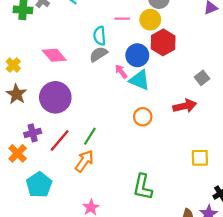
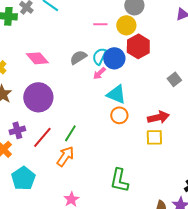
cyan semicircle: (100, 36) -> (99, 56), moved, turned 30
pink arrow: (121, 71) -> (99, 73), turned -96
cyan triangle: (139, 80) -> (116, 94), moved
red arrow: (185, 106) -> (158, 117), moved
yellow square: (200, 158) -> (154, 137), moved

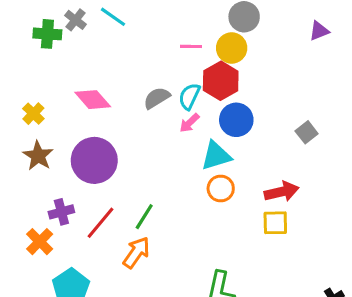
red hexagon: (138, 46) -> (221, 81), moved
blue circle: (114, 58) -> (236, 120), moved
cyan triangle: (116, 94) -> (216, 156), turned -40

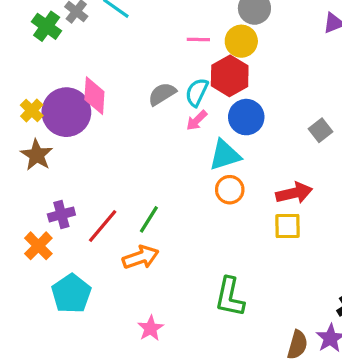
green cross: (47, 34) -> (47, 26), turned 32
pink diamond: (93, 100) -> (94, 96), turned 45
purple circle: (94, 160) -> (66, 112), moved
orange arrow: (136, 252) -> (141, 257), turned 36

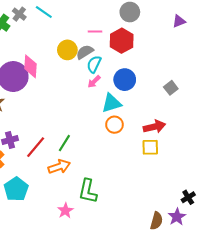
yellow circle: (241, 41) -> (67, 50), moved
red hexagon: (230, 76) -> (122, 41), moved
gray semicircle: (162, 94) -> (85, 52), moved
green L-shape: (230, 297) -> (88, 191), moved

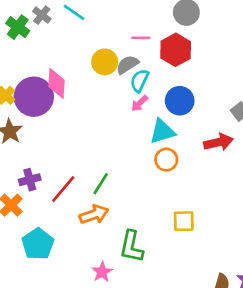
red arrow: (154, 127) -> (218, 142), moved
yellow square: (150, 147) -> (184, 221), moved

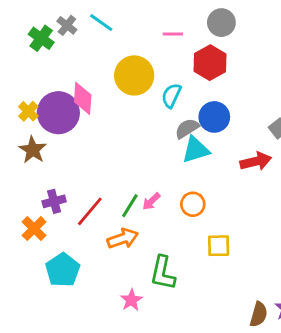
pink line: (141, 38) -> (173, 34), moved
yellow circle: (105, 62) -> (134, 75), size x1.4
gray semicircle: (127, 65) -> (187, 128), moved
pink arrow: (140, 103) -> (151, 201), moved
orange circle: (166, 160) -> (193, 204), moved

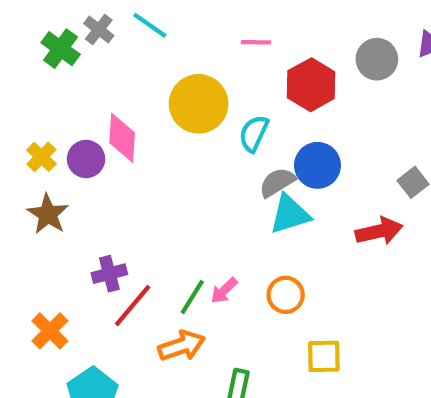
gray circle: (221, 23) -> (377, 59), moved
purple circle: (58, 113) -> (86, 159), size x0.6
purple cross: (54, 201) -> (109, 274), moved

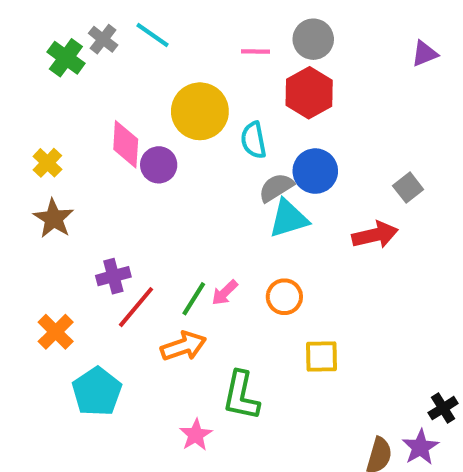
gray circle: (377, 59) -> (313, 39), moved
cyan semicircle: (254, 133) -> (253, 140), turned -36
purple circle: (86, 159) -> (159, 165), moved

